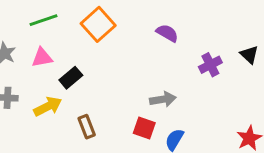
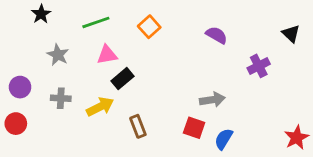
orange square: (98, 24) -> (149, 27), size x0.7
black triangle: (249, 55) -> (291, 34), moved
pink triangle: (42, 58) -> (107, 55), moved

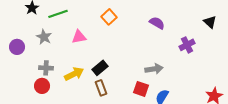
green line: (96, 22) -> (58, 14), moved
black rectangle: (122, 79) -> (100, 68), moved
purple circle: (20, 87) -> (17, 47), moved
red circle: (16, 124) -> (42, 86), moved

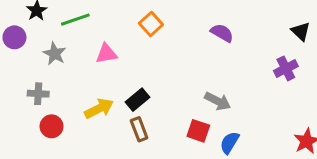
purple cross: (187, 45) -> (286, 68), moved
purple circle: (17, 47) -> (14, 37), moved
gray cross: (46, 68) -> (38, 94), moved
gray arrow: (154, 69) -> (218, 101), turned 36

